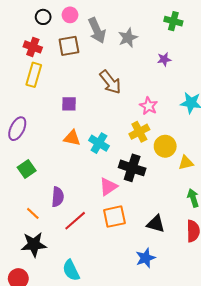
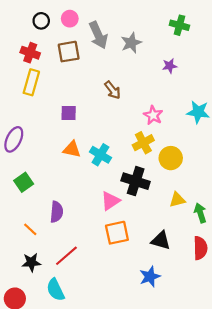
brown arrow: (110, 82) -> (113, 90), size x0.7
yellow triangle: (186, 163) -> (177, 200), moved
red line: (75, 221) -> (66, 256), moved
black star: (34, 244) -> (31, 262), size x0.7
cyan semicircle: (71, 270) -> (55, 290), moved

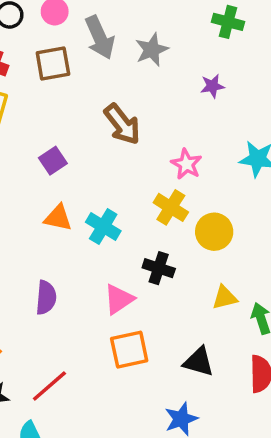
brown arrow: (113, 90) -> (122, 124), size x1.4
purple square: (69, 113) -> (53, 161), turned -35
yellow cross: (143, 143) -> (171, 207), turned -30
black cross: (136, 181) -> (159, 268), size x0.7
purple semicircle: (57, 212) -> (46, 298), moved

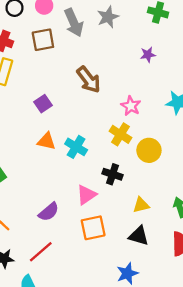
gray star: (152, 50) -> (108, 17), moved
purple semicircle: (46, 298) -> (49, 212), moved, turned 45
yellow triangle: (225, 298) -> (141, 205), moved

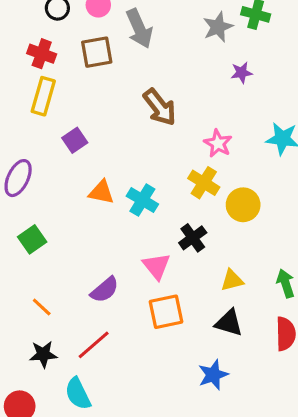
gray star: (108, 17) -> (218, 27), moved
purple square: (43, 104) -> (75, 140), moved
black cross: (113, 174) -> (193, 238), turned 36
pink triangle: (86, 195) -> (157, 266), turned -35

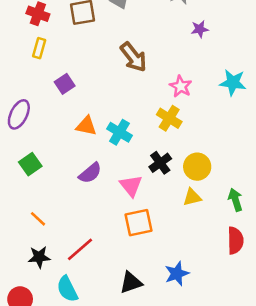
yellow rectangle: (43, 96) -> (39, 48), size x0.7
yellow circle: (243, 205) -> (197, 167), moved
purple semicircle: (105, 290) -> (90, 173), moved
black triangle: (229, 323) -> (131, 283), moved, turned -35

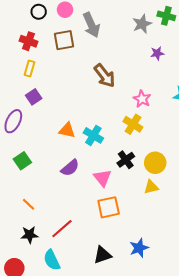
purple square: (65, 84) -> (34, 97), moved

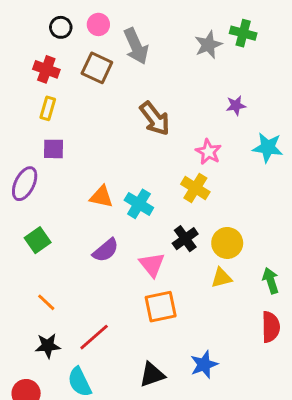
brown square: (64, 40) -> (97, 68), turned 35
purple star: (157, 53) -> (236, 106), moved
purple square: (34, 97) -> (54, 149), turned 35

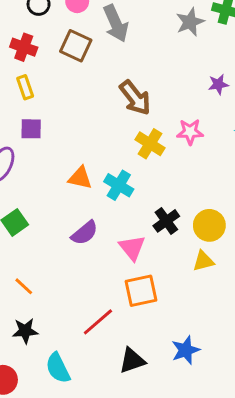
yellow rectangle: (48, 108) -> (25, 87), turned -35
pink star: (208, 152) -> (190, 132), turned -30
yellow cross: (195, 188) -> (150, 144), moved
red line: (94, 337) -> (98, 322), moved

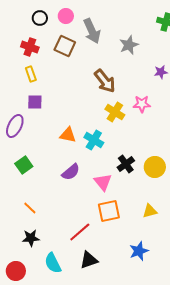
gray star: (190, 22) -> (129, 45), moved
yellow triangle: (203, 261) -> (150, 211), moved
black triangle: (132, 361) -> (89, 260), moved

